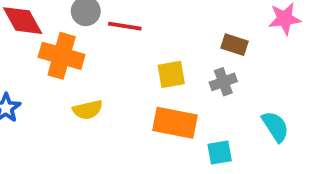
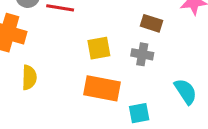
gray cross: (223, 82) -> (142, 54), turned 30
yellow semicircle: (88, 110) -> (29, 78), turned -75

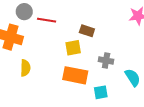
brown rectangle: (152, 23) -> (87, 31), moved
gray cross: (142, 54) -> (106, 60), moved

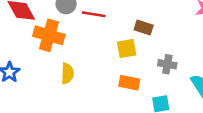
orange rectangle: (75, 75) -> (129, 83), size x0.7

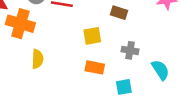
brown rectangle: (144, 27) -> (119, 13), moved

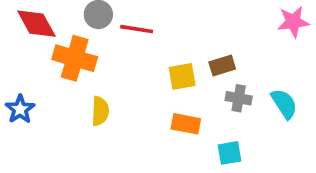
brown rectangle: (119, 13) -> (222, 65), moved, turned -35
cyan semicircle: (160, 70) -> (284, 104), moved

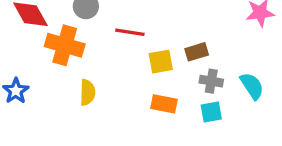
red line: (137, 29) -> (130, 32), moved
cyan square: (229, 153) -> (211, 112), moved

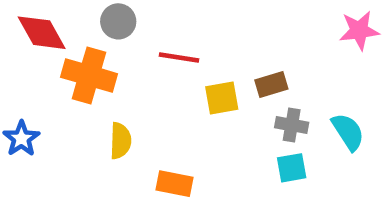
orange rectangle: (164, 104) -> (175, 184), moved

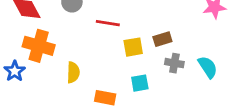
orange cross: (89, 75) -> (39, 46), moved
cyan square: (292, 168) -> (140, 83), moved

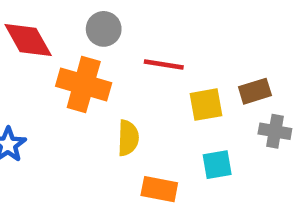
orange cross: (39, 46) -> (84, 85), moved
yellow semicircle: (73, 72) -> (128, 138), moved

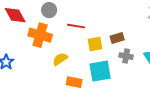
yellow semicircle: (128, 138) -> (60, 59), turned -126
cyan square: (217, 165) -> (100, 71), size x1.6

